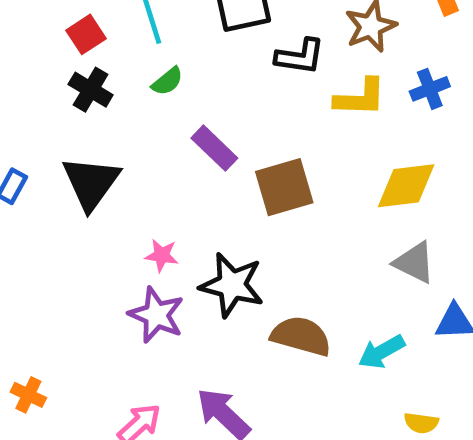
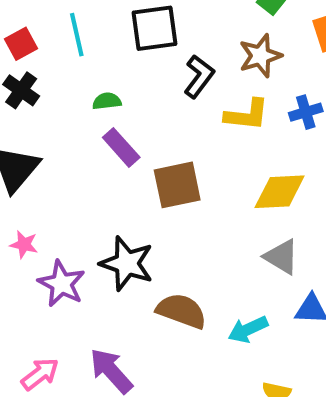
black L-shape: (300, 56) -> (199, 76), turned -66
green semicircle: (167, 81) -> (107, 101), moved, turned -152
pink star: (162, 255) -> (24, 244), moved

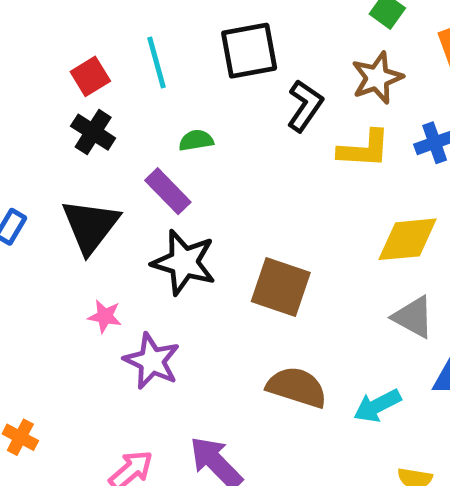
purple rectangle: (121, 147) -> (168, 191), moved
brown square: (177, 185) -> (281, 287), moved, turned 33
black star: (127, 264) -> (184, 262), moved

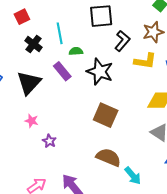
cyan line: (157, 62) -> (60, 33), moved
red square: (90, 76) -> (22, 17), moved
black star: (184, 262) -> (100, 72), moved
purple star: (152, 361) -> (49, 141), size x0.6
cyan arrow: (377, 406) -> (133, 176), moved, turned -108

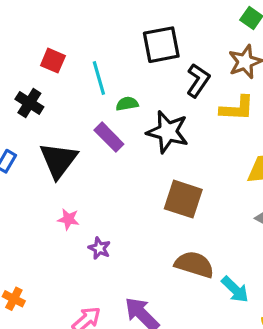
red square: (22, 17) -> (53, 61), moved, turned -35
black cross: (34, 44) -> (29, 103), moved

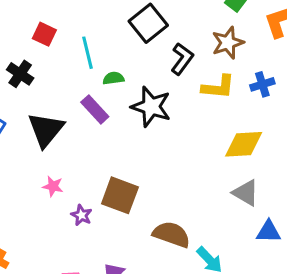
black square: (161, 45) -> (148, 23), turned -30
brown square: (183, 199) -> (120, 195), moved

